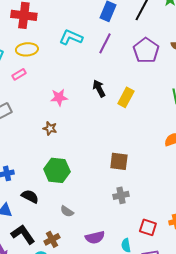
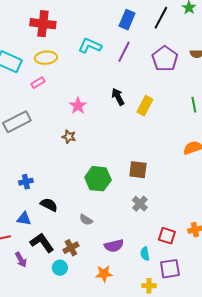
pink star: (59, 97) -> (78, 106), turned -30
green hexagon: (57, 170) -> (98, 179), moved
gray cross: (121, 195) -> (140, 204), turned -35

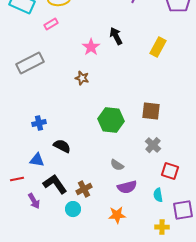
black arrow: (118, 97) -> (116, 36), moved
gray semicircle: (86, 220) -> (117, 165), moved
red square: (167, 236) -> (170, 171), moved

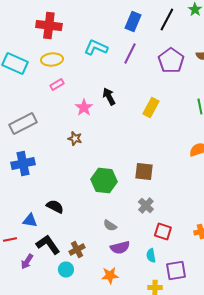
pink rectangle: (51, 24) -> (57, 84), moved
blue cross: (39, 123) -> (23, 164), moved, size x1.6
purple arrow: (34, 201) -> (27, 262), turned 63

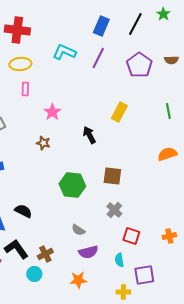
pink rectangle: (57, 84) -> (25, 89), turned -56
black arrow: (109, 96) -> (89, 135), moved

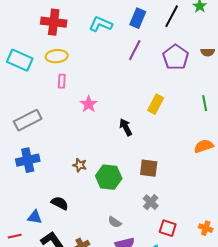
cyan L-shape: (64, 52) -> (101, 24), moved
brown star: (43, 143) -> (80, 165), moved
orange cross: (169, 236) -> (206, 228), turned 32

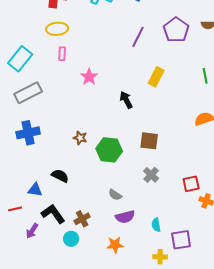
purple line: (135, 50) -> (138, 37), moved
cyan rectangle: (20, 60) -> (20, 59), moved, turned -75
red square: (168, 228) -> (191, 184), moved, turned -30

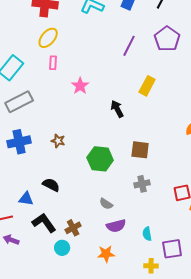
yellow ellipse: (57, 29) -> (48, 38), turned -45
brown star: (80, 138) -> (58, 141), moved
gray cross: (151, 175) -> (142, 184), turned 35
purple arrow: (32, 231) -> (11, 240), moved, turned 77

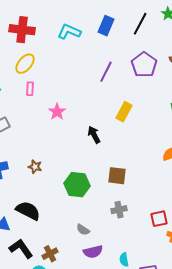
black semicircle: (51, 185) -> (28, 211), size x1.4

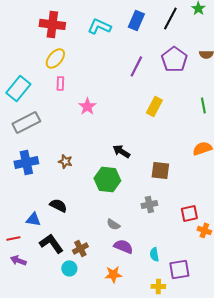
black arrow: (94, 135) -> (121, 151), moved, turned -30
brown square: (117, 176) -> (160, 170), moved
black semicircle: (28, 211) -> (58, 205), size x0.7
purple semicircle: (93, 252) -> (123, 246), turned -144

